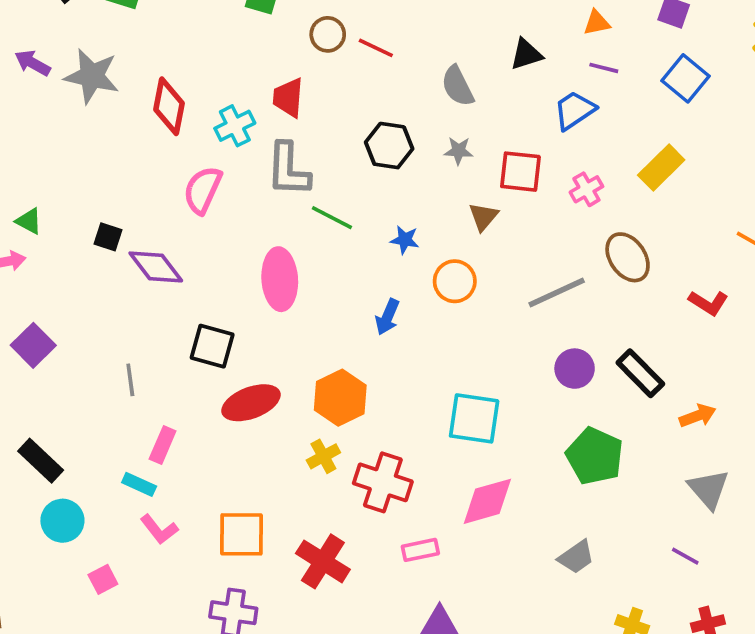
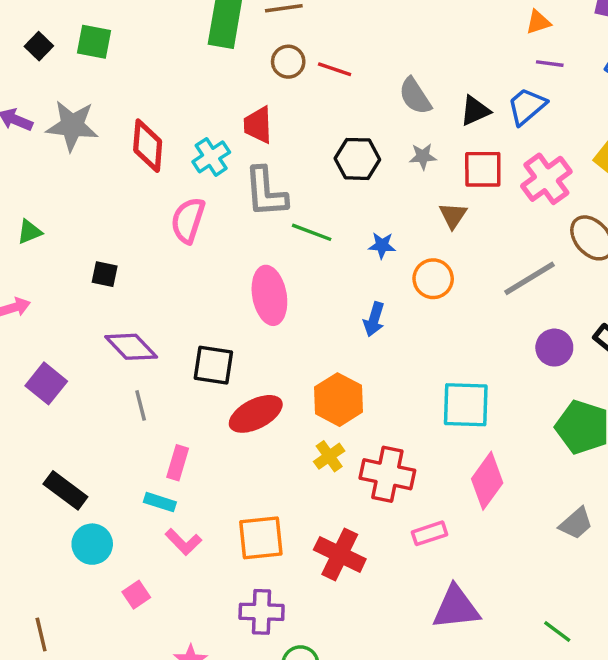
black triangle: (526, 54) -> (475, 111), moved
pink cross: (586, 189) -> (546, 179), size x1.6
green triangle: (29, 221) -> (29, 232), moved, turned -44
purple diamond: (156, 267) -> (131, 347), moved
pink diamond: (487, 501) -> (487, 481), turned -32

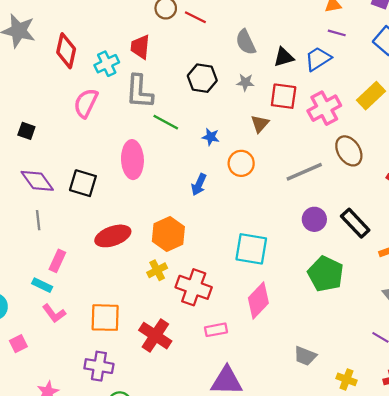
black square: (213, 365) -> (83, 183), moved
gray trapezoid: (576, 523) -> (305, 356), moved, turned 55

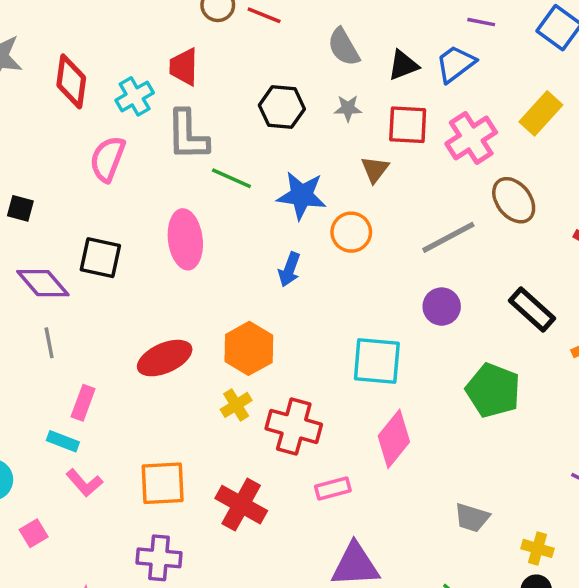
blue star: (211, 137) -> (302, 195), size x1.8
black square: (83, 183) -> (100, 258), moved
purple circle: (314, 219) -> (442, 307), moved

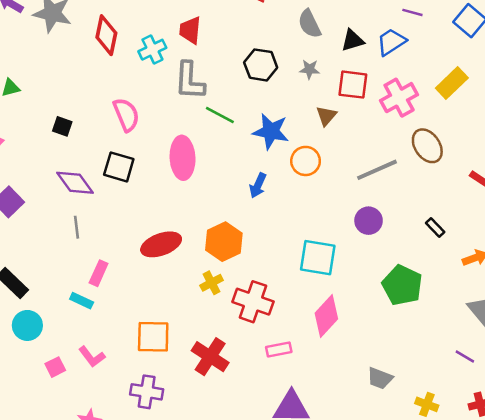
pink semicircle: (107, 159) -> (126, 115), moved, turned 132
black rectangle: (532, 310) -> (435, 228), size x0.6
pink L-shape: (84, 483) -> (92, 357), moved

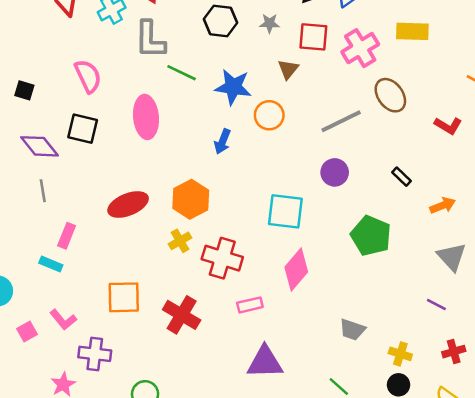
yellow rectangle: (452, 83) -> (412, 31), turned 48
purple cross: (147, 392) -> (95, 354), moved

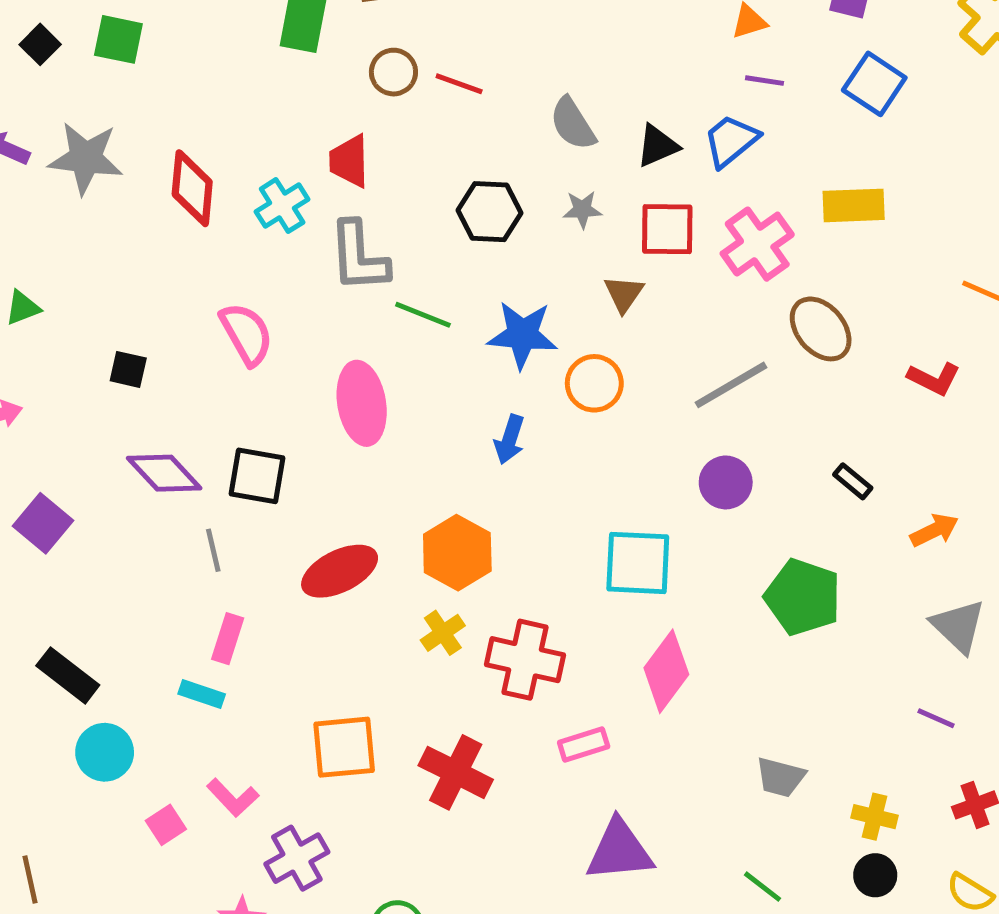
black square: (83, 129) -> (257, 476), moved
gray line: (43, 191) -> (213, 550), moved
purple cross: (95, 354) -> (297, 858), turned -32

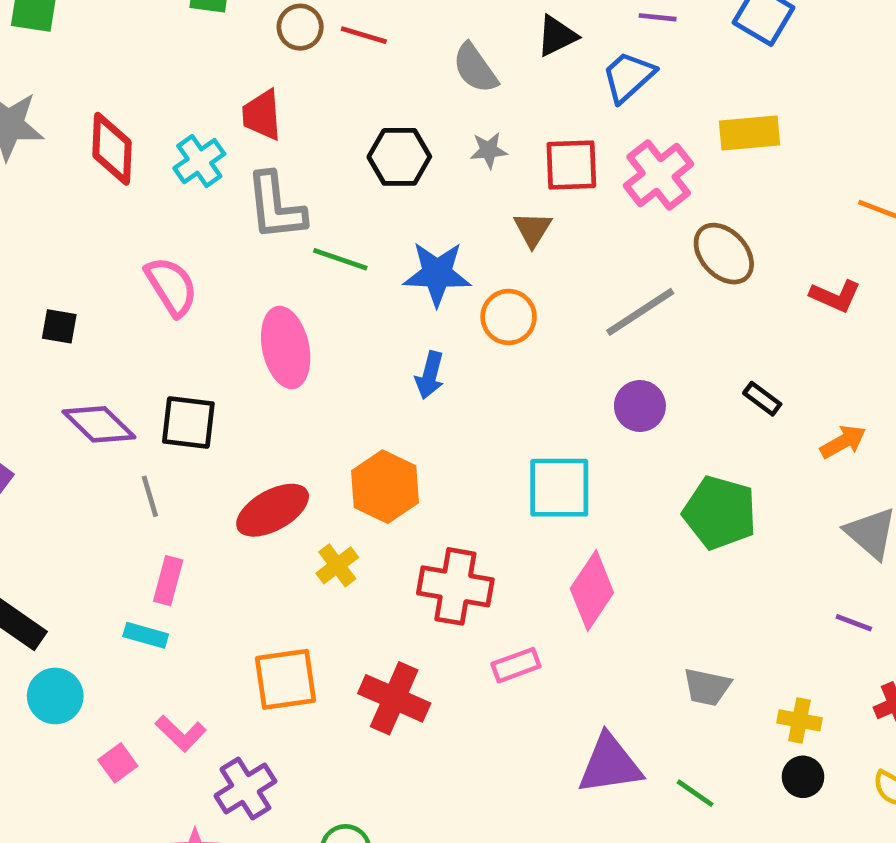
black triangle: (658, 146) -> (557, 36), moved
yellow cross: (443, 633) -> (337, 565), moved
purple triangle: (619, 851) -> (610, 764), moved

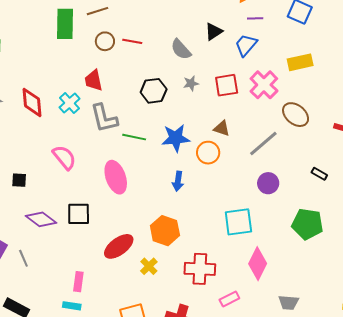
brown triangle: (533, 229) -> (222, 128), moved, turned -36
gray line: (150, 496) -> (23, 258), moved
gray trapezoid: (707, 687) -> (289, 303), moved

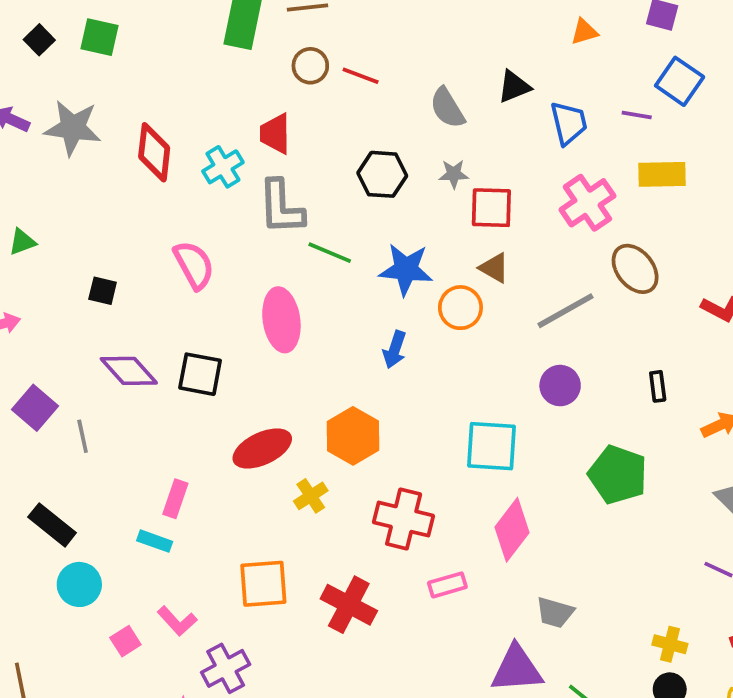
purple line: (255, 18) -> (637, 115), moved
blue trapezoid: (246, 45) -> (569, 123), turned 115
red square: (227, 85) -> (491, 208), moved
black rectangle: (319, 174) -> (658, 386), turned 42

